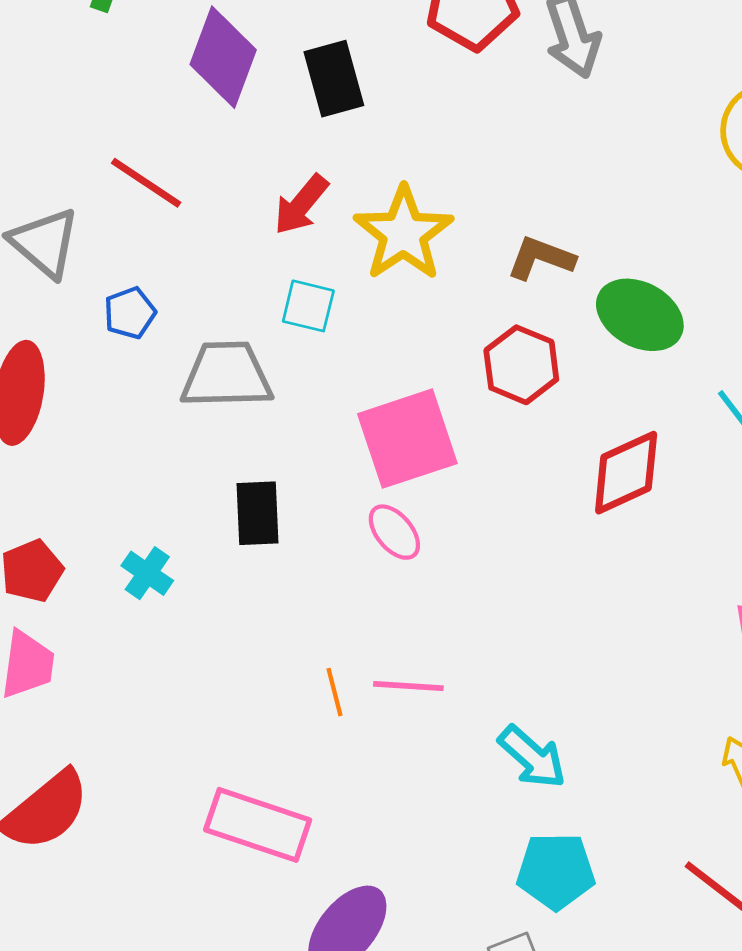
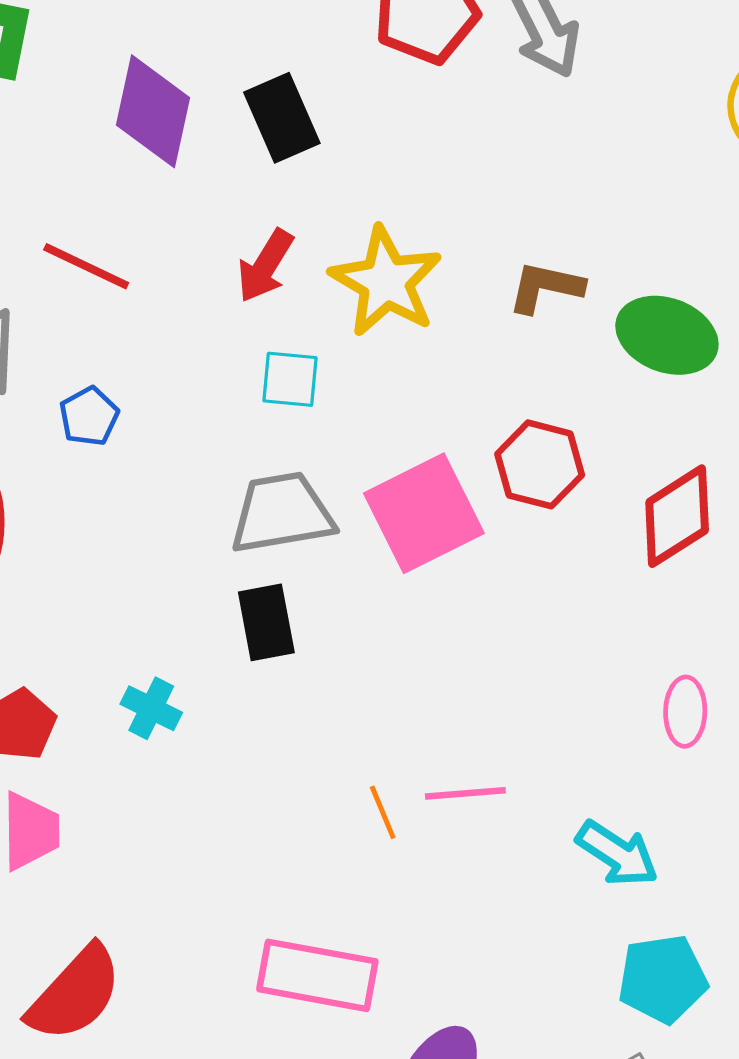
red hexagon: (521, 365) -> (540, 464), moved
gray trapezoid: (227, 375) -> (282, 513), moved
pink ellipse: (394, 532) -> (685, 712), moved, turned 50

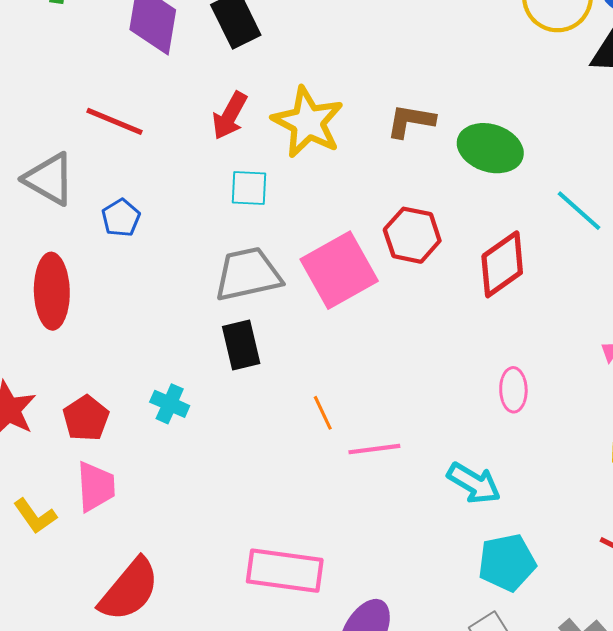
orange line: (383, 812) -> (323, 413), moved

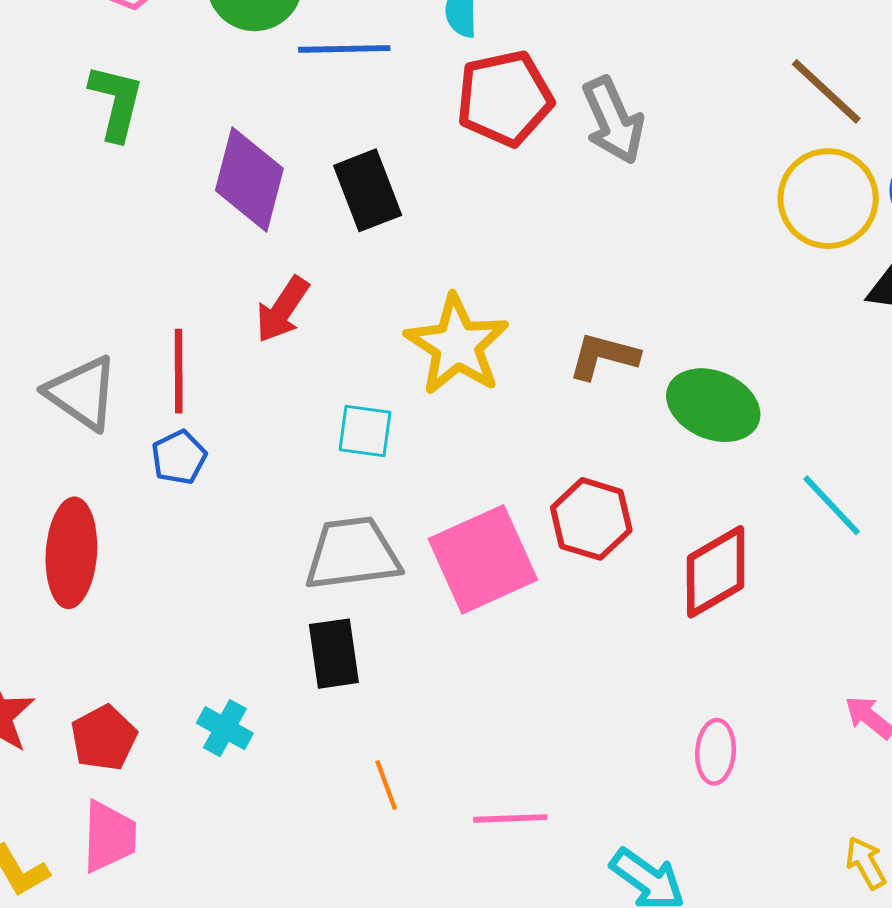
red arrow: (230, 116) -> (282, 310), moved
red line: (114, 121) -> (179, 371), moved, turned 62
orange line: (323, 413) -> (386, 785), moved

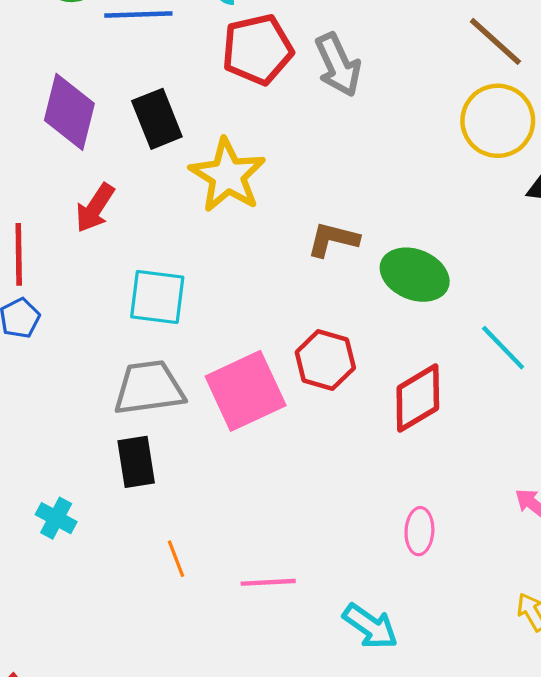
yellow star: (457, 345) -> (228, 175), moved
cyan square: (365, 431) -> (157, 297), size x1.4

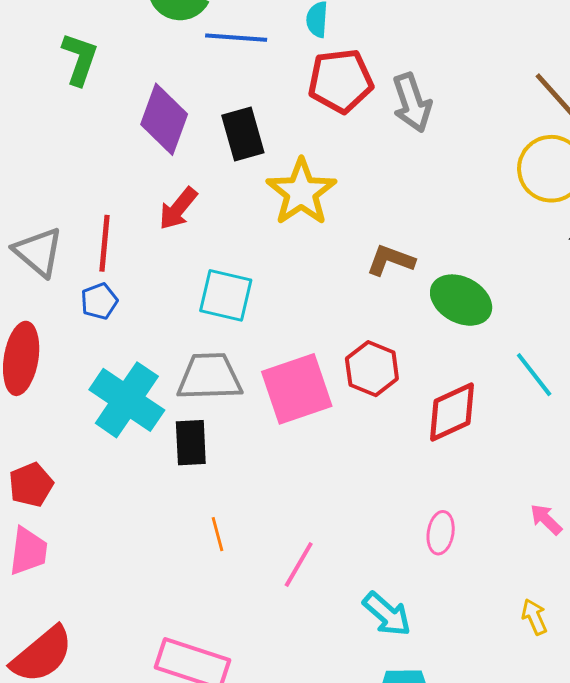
cyan cross: (56, 518) -> (127, 400), moved, size x2.0
pink line: (268, 582) -> (299, 564), turned -63

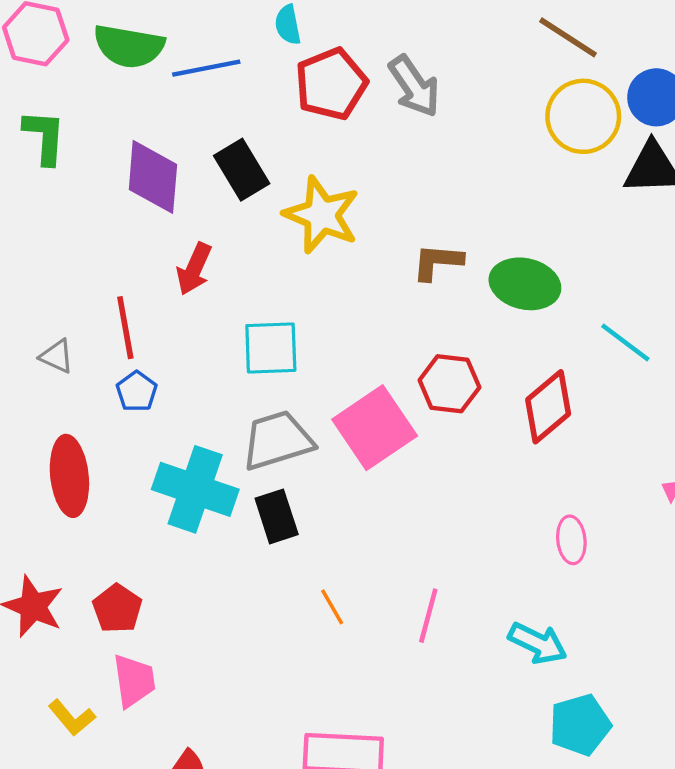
gray triangle: (38, 252) -> (57, 356), size x0.6

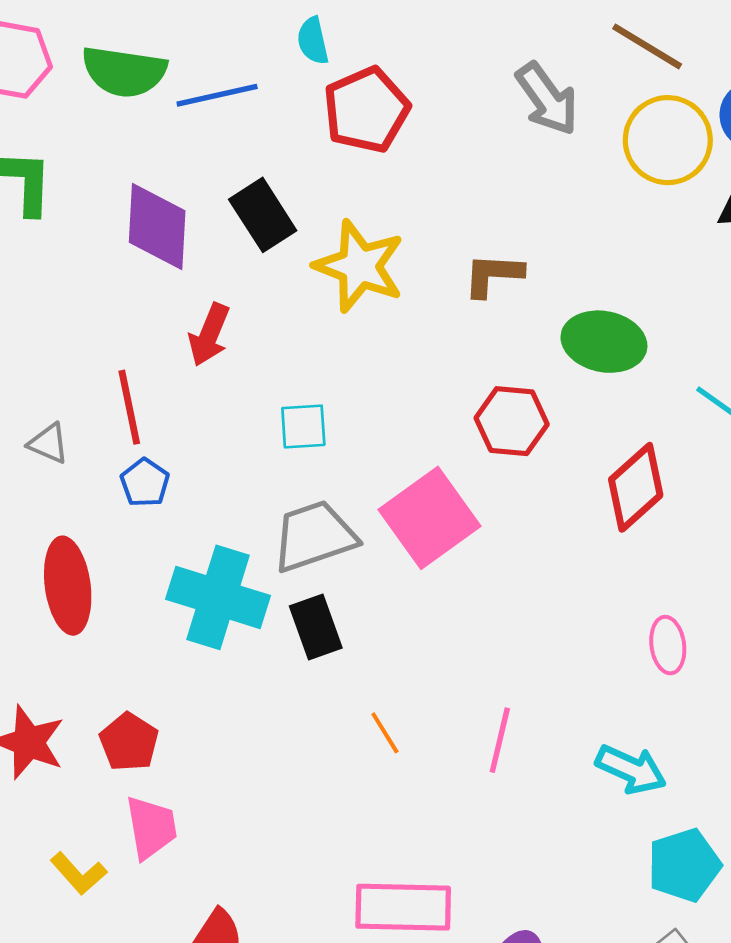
gray arrow: (414, 86) -> (547, 99), moved
brown L-shape: (437, 262) -> (493, 275), moved
cyan square: (271, 348) -> (303, 426), size x0.7
red hexagon: (449, 384) -> (512, 421), moved

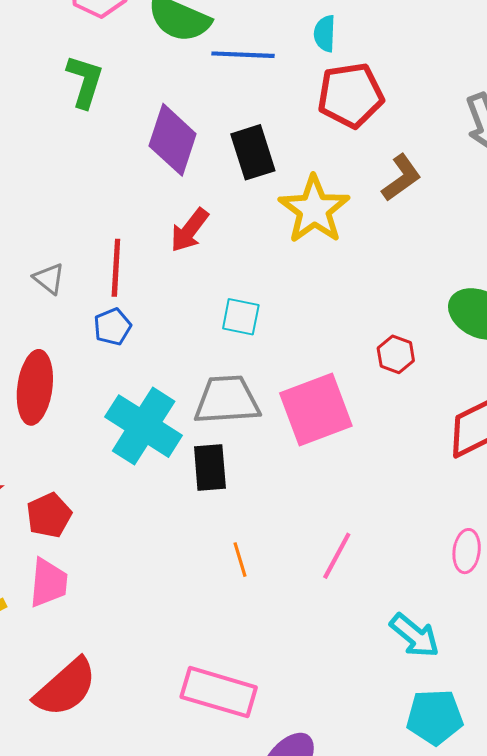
brown L-shape: (493, 275) -> (401, 178), moved, turned 126
red hexagon: (512, 421) -> (396, 354), size x0.7
pink line: (500, 740) -> (337, 556), moved

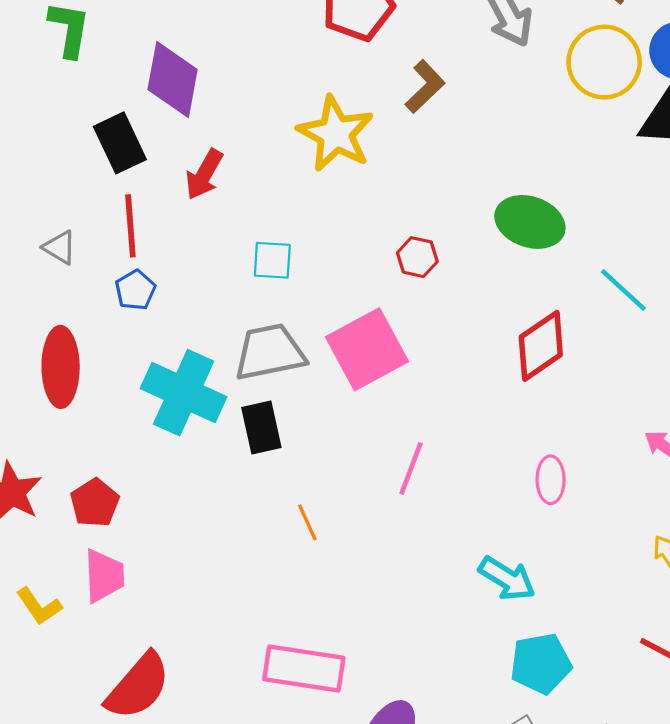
black rectangle: (253, 152) -> (120, 143), moved
red hexagon: (396, 354) -> (417, 257), moved
pink line: (337, 556) -> (411, 469), moved

